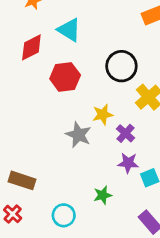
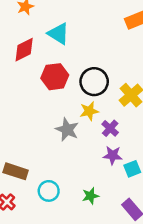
black circle: (121, 66) -> (94, 82), moved
green star: (103, 195) -> (90, 196), moved
cyan circle: (64, 215) -> (49, 191), moved

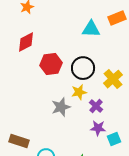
cyan triangle: (59, 34) -> (91, 29), moved, turned -30
gray star: (67, 130) -> (61, 107), turned 30

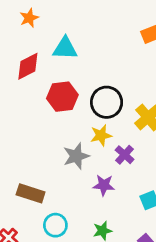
cyan triangle: (91, 29) -> (65, 48), moved
purple star: (98, 128) -> (104, 185), moved
brown rectangle: (19, 141) -> (31, 193), moved

